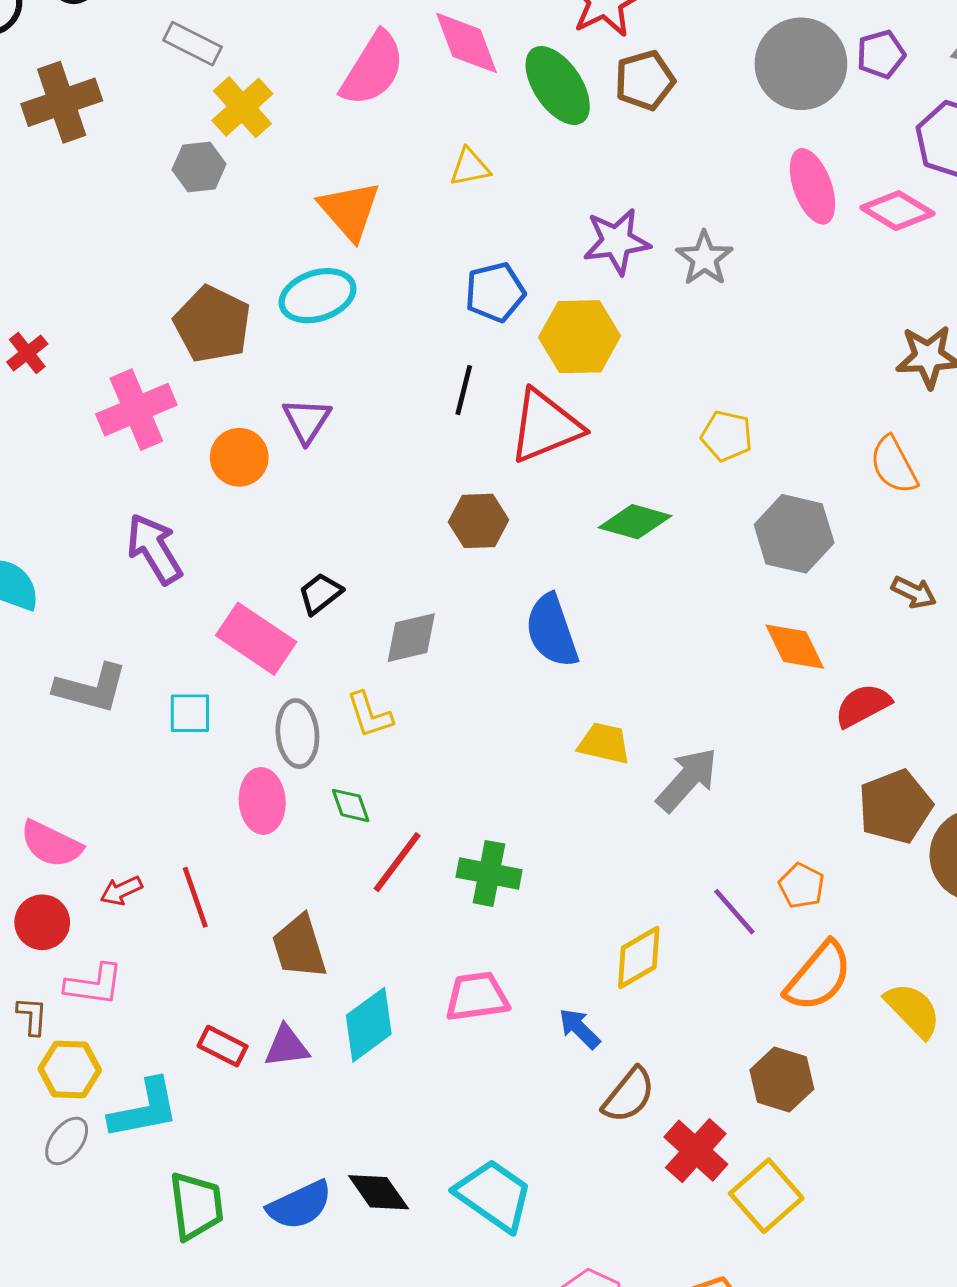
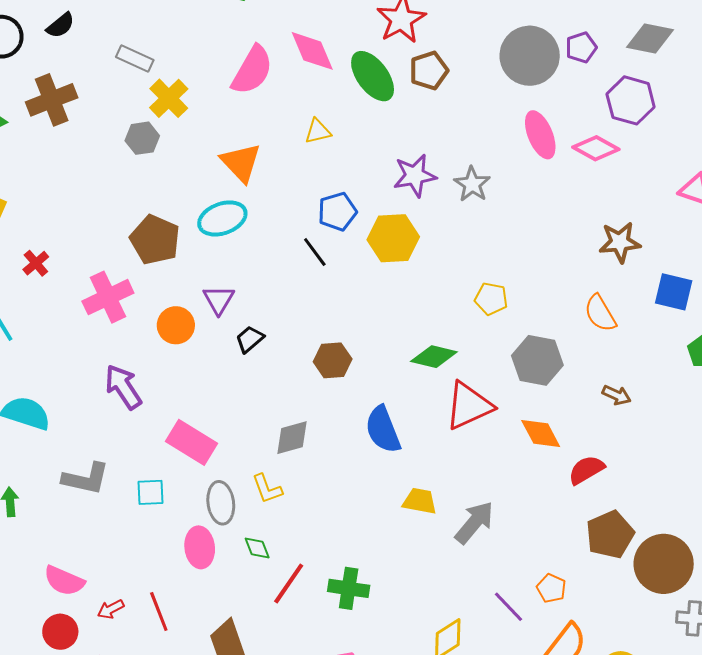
black line: (464, 390) -> (315, 252), moved, turned -48
red triangle: (545, 426) -> (469, 406), moved
black trapezoid: (320, 594) -> (250, 339), moved

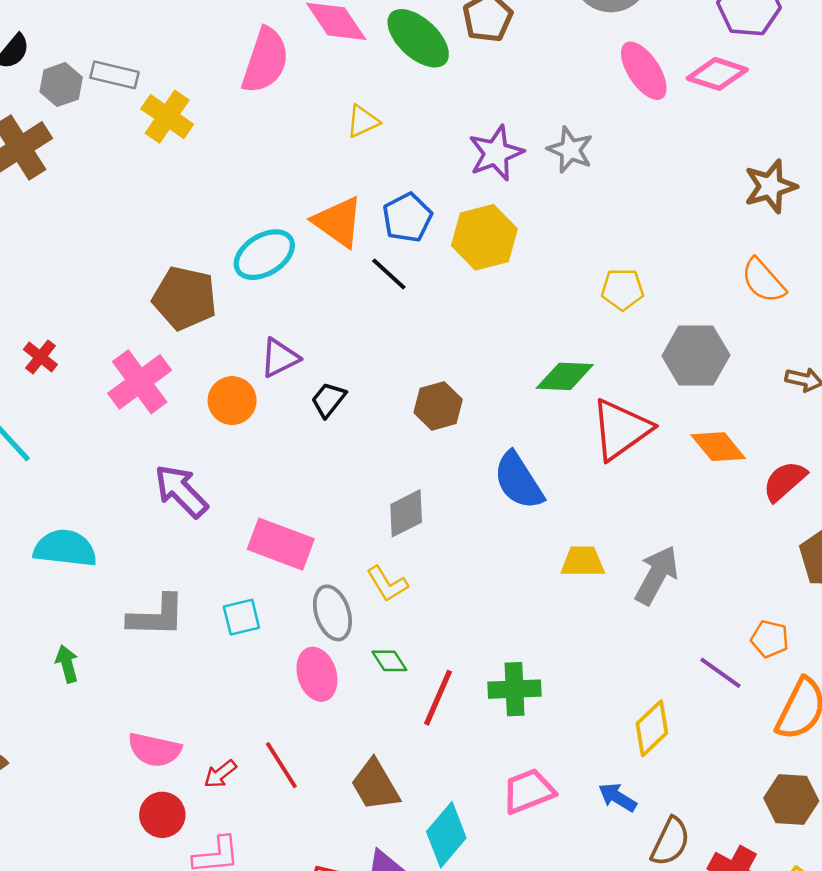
gray hexagon: (142, 138) -> (61, 85), moved
orange triangle: (241, 162) -> (338, 222), moved
purple triangle: (219, 300) -> (280, 358), turned 44

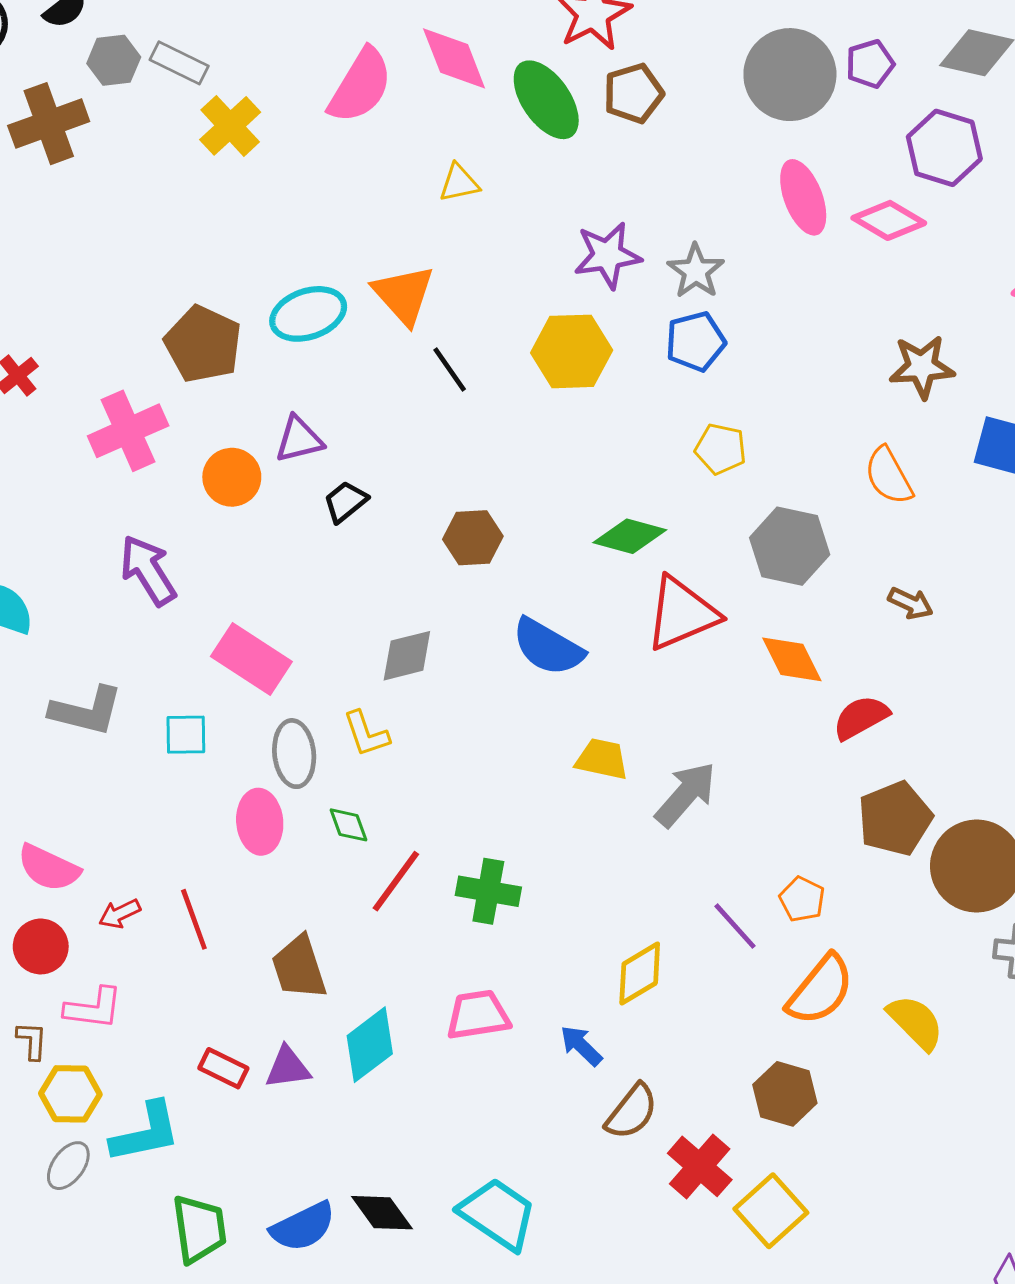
blue pentagon: (407, 218) -> (695, 341), moved
blue semicircle: (518, 481) -> (548, 647), turned -40

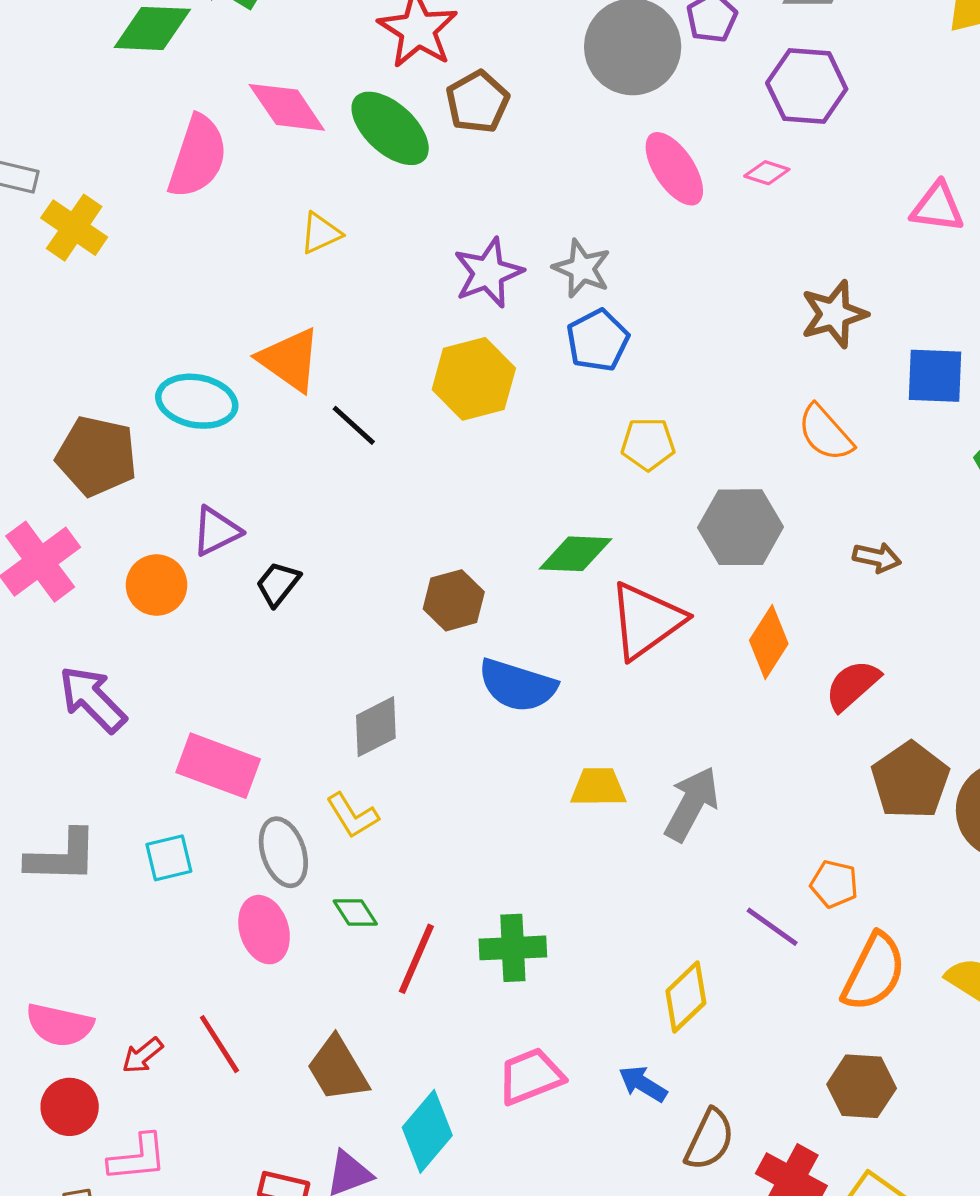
pink diamond: (889, 220) -> (767, 173), size x0.6
cyan ellipse: (308, 314) -> (197, 401), turned 42
brown hexagon: (473, 538) -> (454, 600), moved
orange diamond: (792, 659) -> (769, 642), turned 72

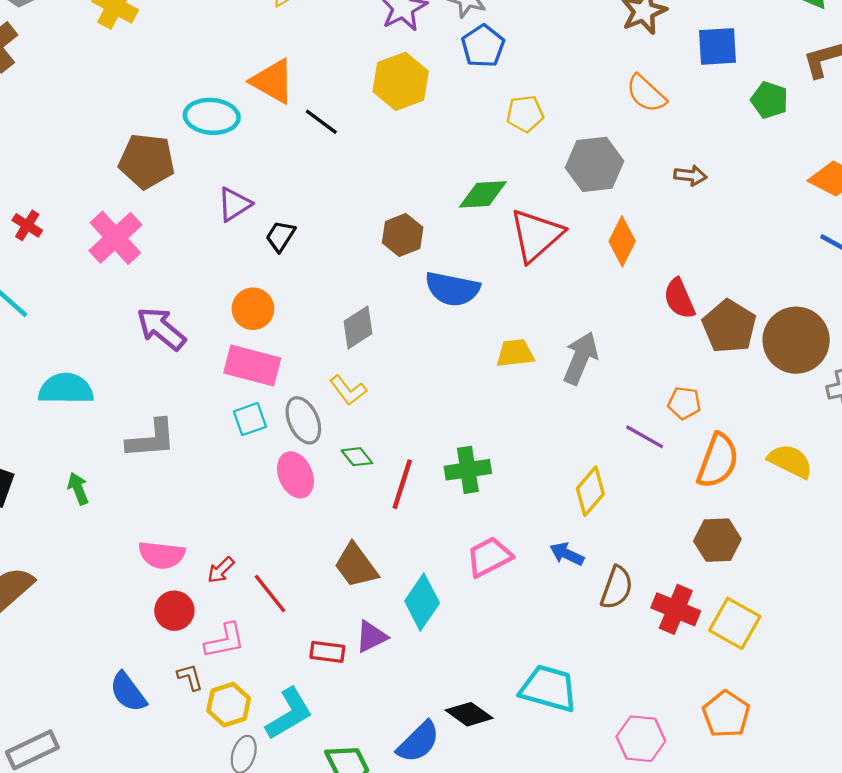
orange circle: (157, 585) -> (253, 309), moved
red semicircle: (853, 685) -> (679, 299), moved, turned -66
cyan square: (169, 858) -> (250, 419), moved
red line: (219, 1044) -> (270, 594), moved

